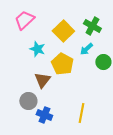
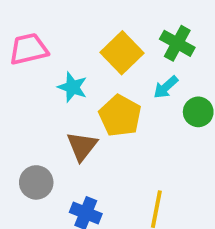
pink trapezoid: (24, 20) -> (29, 49), moved, turned 30
gray circle: (28, 101) -> (36, 182), moved

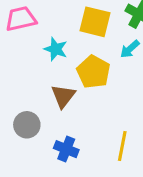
yellow square: (122, 53) -> (95, 22), turned -32

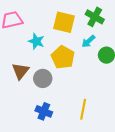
brown triangle: (63, 96) -> (20, 71), moved
gray circle: (27, 125) -> (43, 78), moved

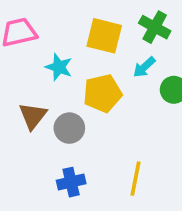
yellow pentagon: (63, 57) -> (102, 93), turned 30
blue cross: (44, 111) -> (71, 182), turned -35

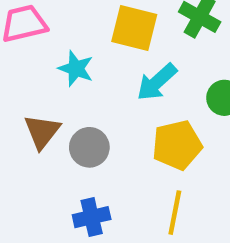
cyan arrow: (144, 67) -> (157, 82), moved, size x1.4
yellow pentagon: (102, 93) -> (177, 145), moved

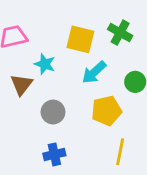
brown triangle: (42, 132) -> (21, 85), moved
yellow line: (175, 213) -> (120, 152), moved

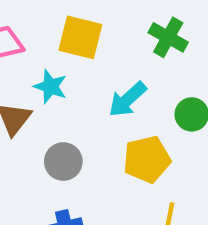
yellow square: (80, 39) -> (80, 37), moved

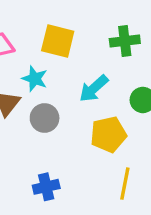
green cross: (168, 37) -> (125, 41), turned -36
gray circle: (63, 162) -> (45, 118), moved

